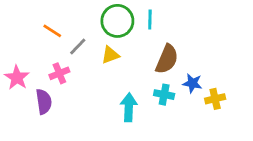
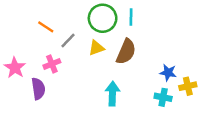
brown semicircle: (167, 59) -> (126, 52), moved
cyan cross: (164, 95) -> (163, 97), moved

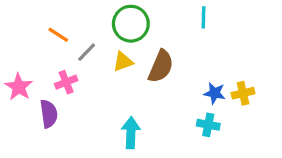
cyan line: (131, 17) -> (204, 17), moved
yellow cross: (188, 86) -> (243, 93), moved
cyan arrow: (112, 94) -> (131, 133), moved

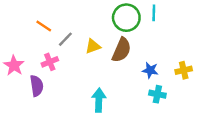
green circle: (131, 24) -> (126, 18), moved
blue star: (215, 93) -> (150, 70), moved

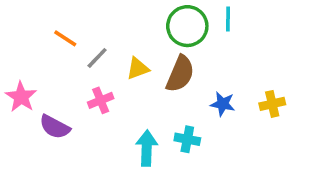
pink cross: (50, 62) -> (101, 100), moved
purple semicircle: (37, 86) -> (55, 127), turned 126
cyan cross: (157, 94) -> (187, 139), moved

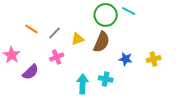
cyan line: (228, 19) -> (129, 11), turned -64
orange line: (65, 38) -> (32, 29), moved
purple semicircle: (55, 127) -> (31, 72), turned -72

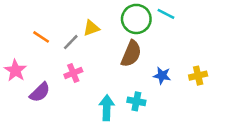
yellow triangle: (78, 39) -> (91, 28), moved

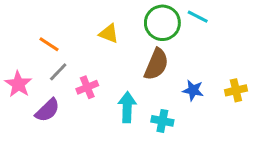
yellow triangle: (91, 28) -> (109, 34), turned 42
gray line: (71, 42) -> (58, 72), moved
cyan arrow: (107, 108) -> (127, 107), moved

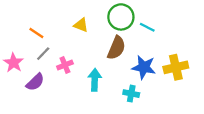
cyan line: (198, 17) -> (147, 27), moved
blue star: (193, 90) -> (144, 67), size x1.5
yellow cross: (236, 90) -> (176, 67), size x1.5
cyan cross: (162, 121) -> (131, 94), moved

